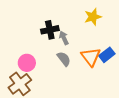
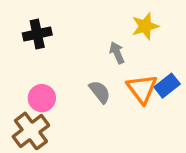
black cross: (50, 30) -> (37, 34), moved
gray arrow: (64, 38) -> (117, 53), moved

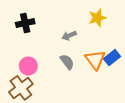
gray arrow: (117, 53) -> (69, 36), moved, turned -88

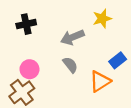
gray arrow: (69, 36) -> (72, 37), size x1.5
orange triangle: (95, 60) -> (100, 81), moved, turned 35

